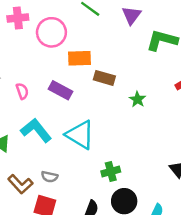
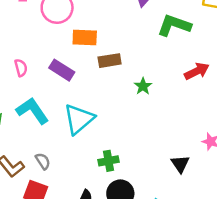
brown rectangle: (104, 78) -> (110, 61), turned -30
cyan triangle: (80, 135) -> (79, 119), turned 44
gray semicircle: (49, 177) -> (43, 161), turned -140

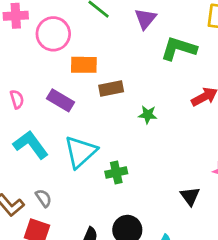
green star: (143, 86) -> (148, 115), turned -30
green cross: (109, 161) -> (116, 173), moved

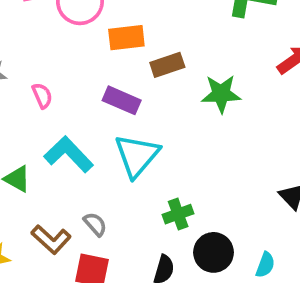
purple rectangle: (61, 100) -> (122, 100), moved
green star: (148, 115) -> (221, 94), size x1.5
green cross: (116, 173) -> (178, 214), moved

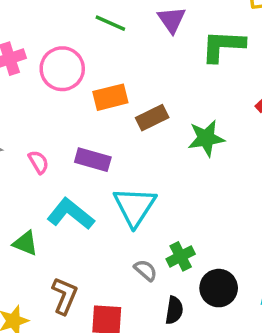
purple rectangle: (122, 100) -> (93, 160), moved
gray semicircle: (95, 224) -> (146, 270), moved
brown L-shape: (51, 239) -> (65, 296), turned -102

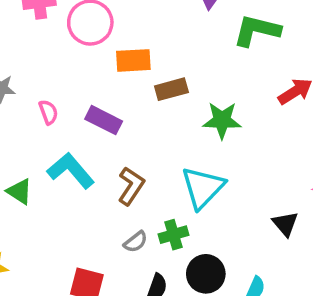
cyan triangle: (135, 207) -> (203, 188), moved
gray semicircle: (146, 270) -> (136, 242), turned 90
brown L-shape: (65, 296) -> (131, 186), moved

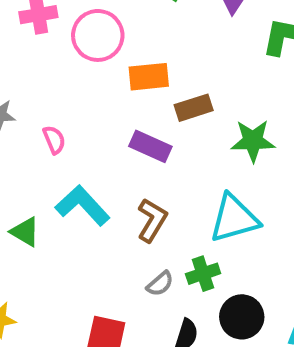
purple rectangle: (104, 120) -> (150, 146), moved
cyan triangle: (203, 188) -> (234, 219), turned 33

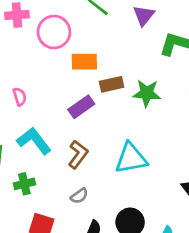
green star: (253, 141) -> (147, 93), moved
purple rectangle: (150, 146) -> (81, 107), turned -65
green cross: (203, 274) -> (24, 184), moved

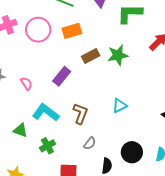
orange rectangle: (84, 62) -> (72, 31), moved
purple rectangle: (81, 107) -> (62, 76), moved
cyan triangle: (131, 158) -> (120, 106), size x0.6

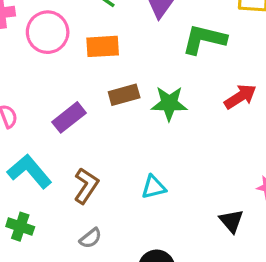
green cross: (47, 146) -> (20, 227), turned 35

